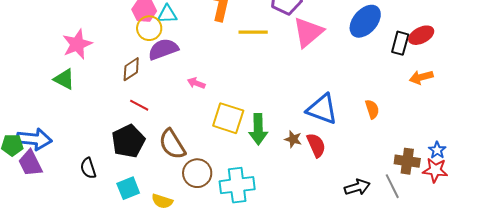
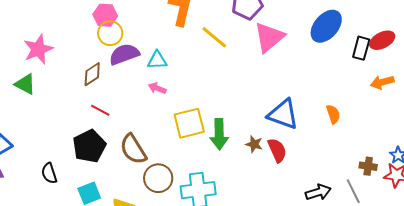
cyan triangle: (167, 14) -> (157, 60), moved
yellow line: (253, 32) -> (214, 37), turned 40
yellow square: (228, 118) -> (189, 123), turned -32
brown cross: (407, 161) -> (368, 166), size x0.7

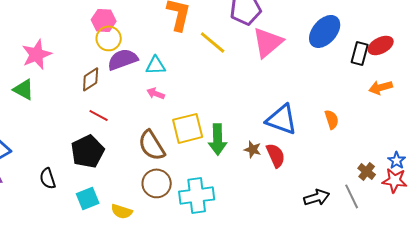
brown semicircle: (133, 149) -> (152, 145), moved
brown cross: (368, 166) -> (367, 171), turned 30

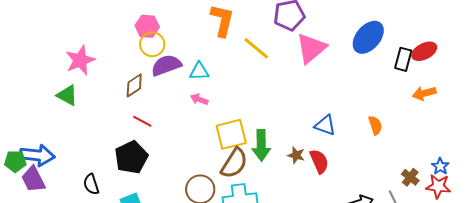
blue triangle: (282, 119) -> (325, 125), size x0.7
brown semicircle: (152, 145) -> (234, 163), moved, turned -116

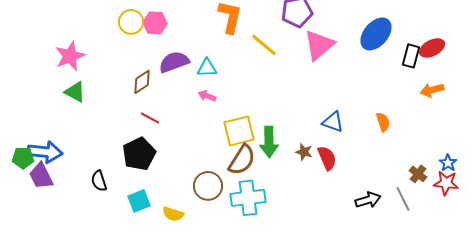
yellow circle: (152, 44) -> (131, 22), moved
pink star: (80, 60) -> (70, 56), moved

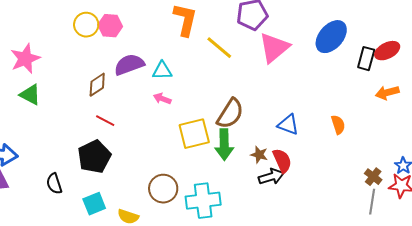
brown semicircle: (242, 160) -> (230, 114), moved
gray line: (403, 199) -> (372, 202), moved, turned 35
black arrow: (368, 200) -> (271, 177), moved

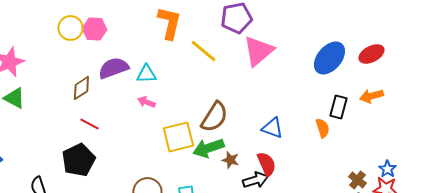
blue ellipse: (331, 37) -> (329, 58), moved
black rectangle: (366, 59) -> (338, 107), moved
green arrow: (224, 145) -> (208, 148), turned 72
brown star: (259, 155) -> (230, 160), moved

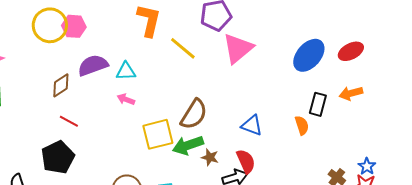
yellow circle: (70, 28) -> (50, 25), size x1.4

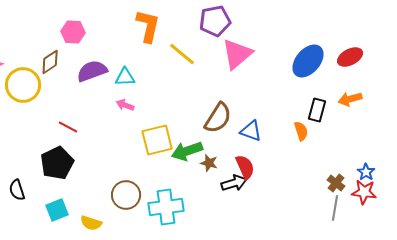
yellow circle: (50, 25) -> (23, 85), moved
brown diamond: (61, 85) -> (50, 62), moved
brown semicircle: (194, 114) -> (218, 118), moved

